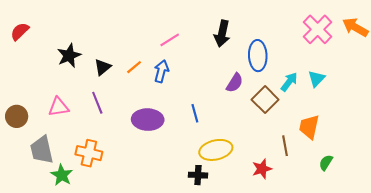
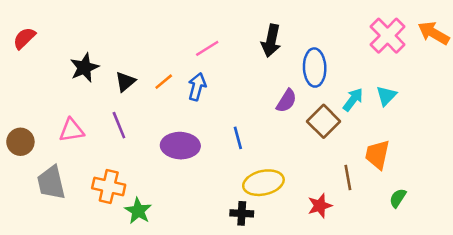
green star: (62, 175) -> (138, 211), moved

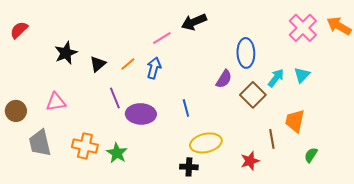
black arrow: (271, 41) -> (194, 22), moved, turned 55
purple line: (119, 125) -> (115, 98), moved
green star: (138, 211) -> (117, 153), moved

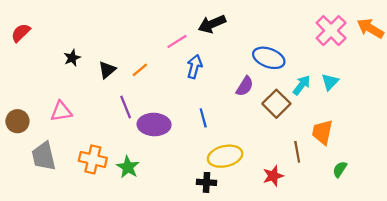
black star: (66, 53) -> (72, 58), size x0.7
blue ellipse: (246, 53) -> (269, 58), turned -68
blue arrow: (154, 68) -> (194, 67), moved

